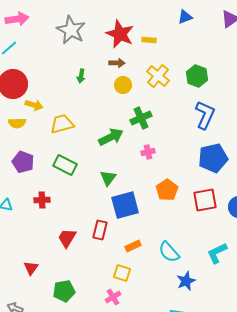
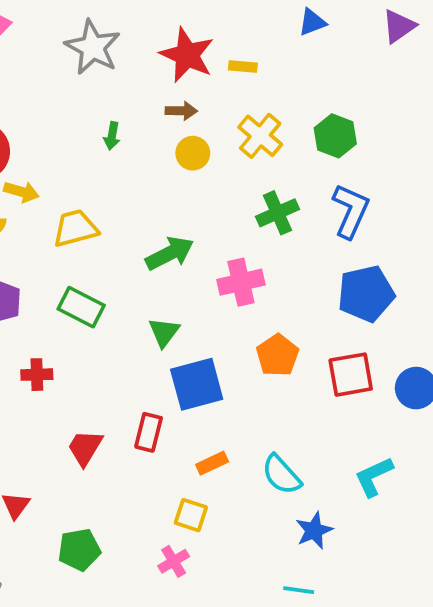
green cross: (141, 118) -> (278, 213), moved
pink cross: (148, 152) -> (241, 282), size x1.6

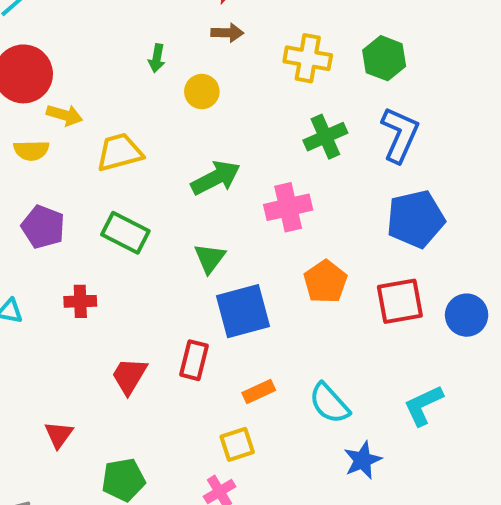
yellow cross: (260, 136) -> (308, 58), turned -30
yellow circle: (193, 153) -> (202, 92), moved
yellow square: (191, 515) -> (237, 444), turned -36

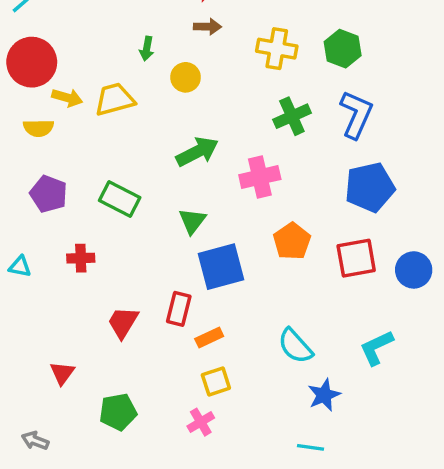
yellow trapezoid: (120, 152) -> (115, 99), moved
orange rectangle: (259, 392) -> (209, 338), moved

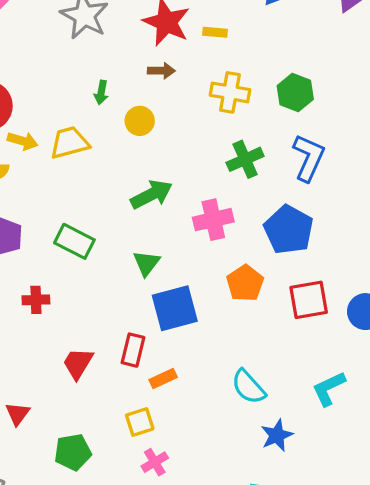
blue pentagon: (370, 187) -> (289, 230), moved, turned -30
yellow square: (216, 381) -> (140, 422), moved

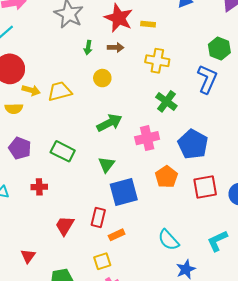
green arrow: (101, 92) -> (88, 48), moved
green hexagon: (295, 92) -> (219, 49), moved
blue L-shape: (309, 158) -> (207, 79), moved
green cross: (245, 159) -> (166, 101), turned -30

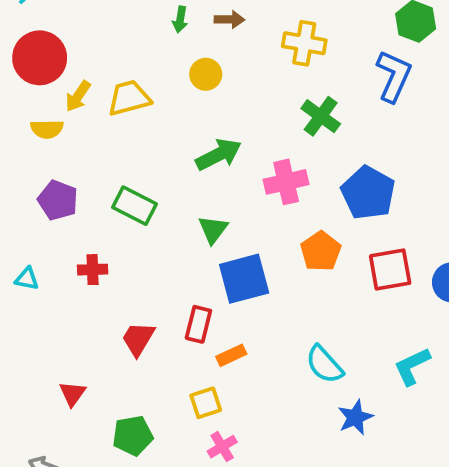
yellow arrow: (31, 90) -> (78, 96), turned 108

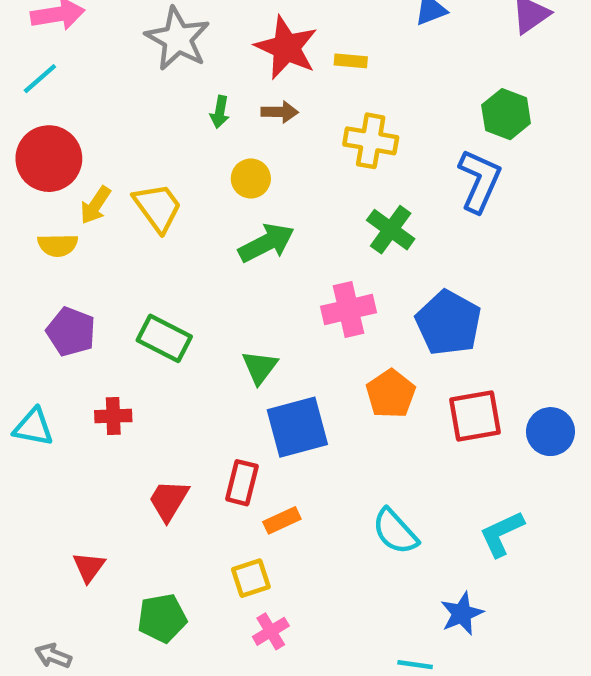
yellow trapezoid: (129, 98) -> (158, 207), turned 69
green arrow: (218, 155) -> (266, 243), moved
cyan triangle: (27, 279) -> (33, 427), size x1.4
blue star: (355, 417) -> (462, 614), moved

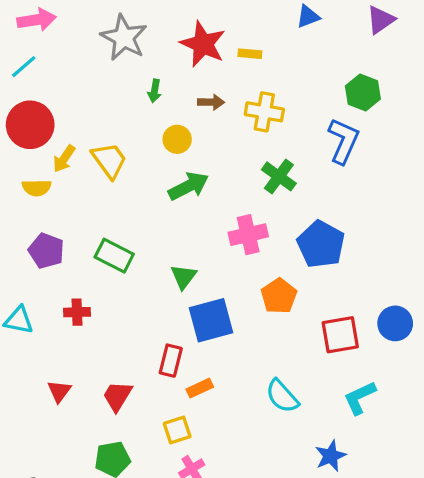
brown arrow: (280, 112) -> (211, 102), moved
red square: (475, 416) -> (340, 335), moved
red trapezoid: (169, 500) -> (117, 396), moved
red triangle: (89, 567) -> (59, 391), moved

